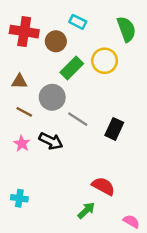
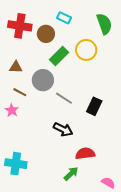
black arrow: (51, 141) -> (63, 129), moved
pink star: (22, 144) -> (12, 110), moved
red semicircle: (103, 186) -> (85, 154), turned -36
cyan cross: (19, 198) -> (16, 164), size x1.5

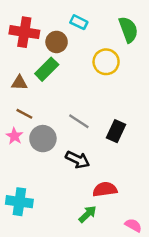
green rectangle: (59, 56) -> (47, 69), moved
gray circle: (43, 80) -> (43, 139), moved

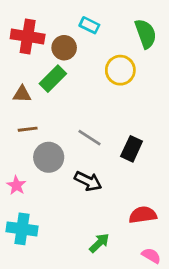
brown line: (24, 114) -> (28, 129), turned -35
pink star: (14, 136) -> (16, 185), moved
red semicircle: (105, 189) -> (143, 215), moved

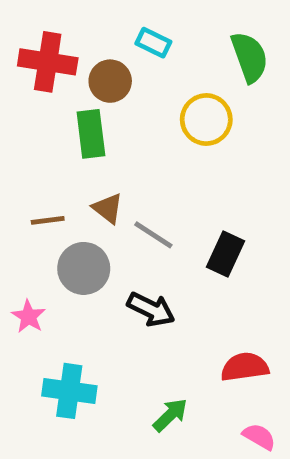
green rectangle: (53, 79) -> (91, 134), turned -52
brown triangle: (22, 94) -> (108, 208), moved, turned 36
cyan cross: (22, 229) -> (69, 391), moved

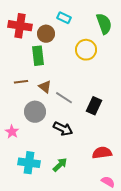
brown line: (48, 220) -> (21, 82), moved
green arrow: (170, 415) -> (60, 165), moved

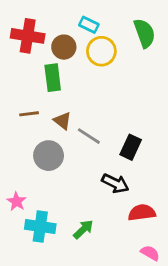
yellow circle: (86, 50) -> (101, 51), moved
black arrow: (63, 129) -> (115, 183), moved
pink star: (12, 132) -> (17, 201), moved

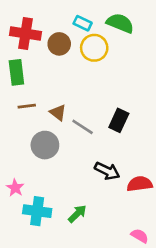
green semicircle: (145, 33) -> (120, 23), moved, turned -48
green rectangle: (53, 78) -> (16, 72), moved
black rectangle: (131, 147) -> (119, 120), moved
red semicircle: (142, 213) -> (140, 184), moved

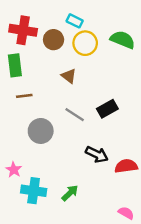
green semicircle: (120, 23) -> (123, 40), moved
brown triangle: (58, 113) -> (69, 76), moved
black rectangle: (119, 120) -> (107, 109), turned 36

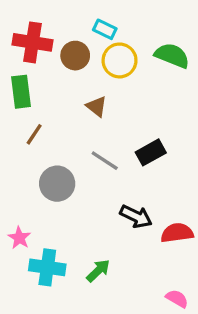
brown line: (24, 96) -> (34, 134), turned -49

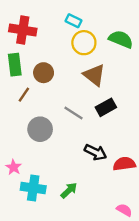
brown circle: (75, 56) -> (44, 73), moved
brown triangle: (97, 106) -> (94, 75), moved, size x1.5

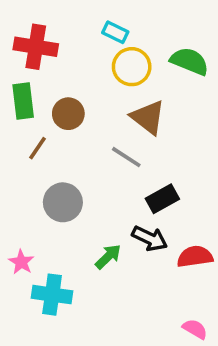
black rectangle: (106, 107) -> (162, 199), moved
gray line: (74, 113) -> (126, 157), moved
green arrow: (69, 190) -> (108, 257), moved

